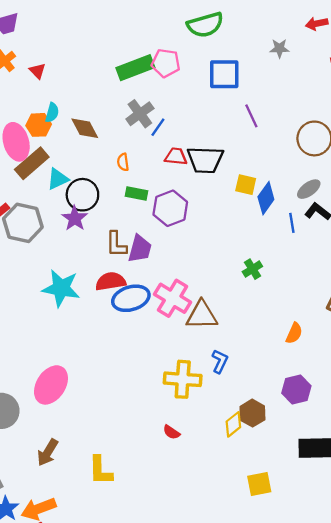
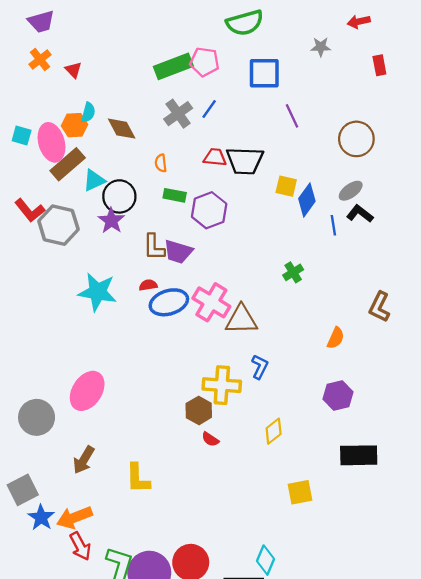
blue line: (158, 127) -> (209, 109), moved
purple trapezoid: (140, 249) -> (178, 252), turned 92
red semicircle: (111, 281) -> (148, 285), size x0.6
brown hexagon: (252, 413) -> (199, 410), moved

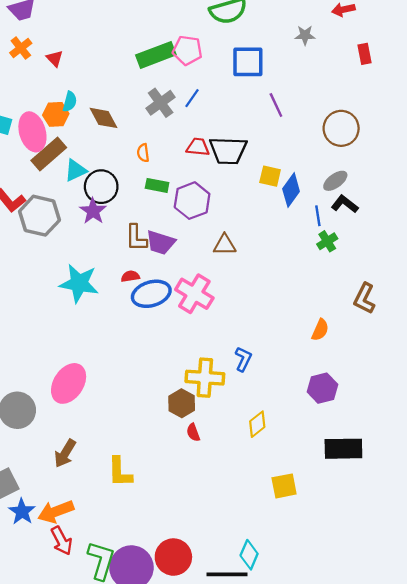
green cross: (293, 272) -> (327, 241), moved
brown triangle: (241, 320) -> (225, 245), moved, size x0.7
red semicircle: (210, 439) -> (193, 432), turned 36

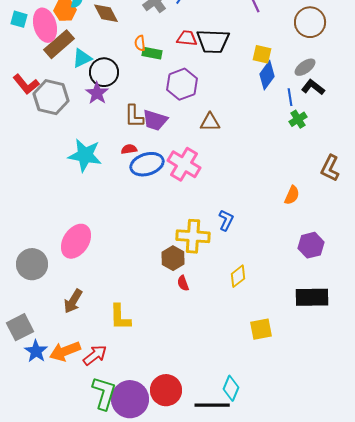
yellow square: (270, 176) -> (262, 54), moved
green rectangle: (157, 185) -> (152, 53), moved
purple hexagon: (322, 388) -> (311, 245), moved
red arrow: (62, 541) -> (95, 355), moved, turned -100

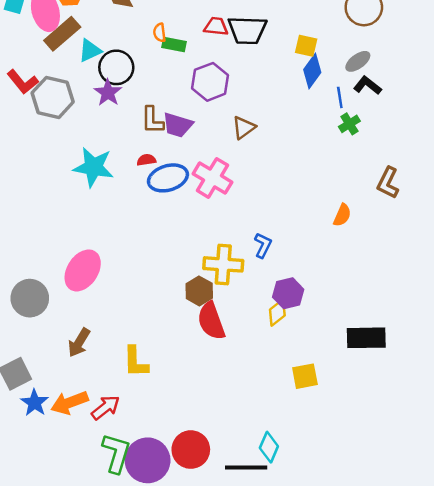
brown triangle: (210, 122) -> (244, 127), turned -35
purple hexagon: (311, 245) -> (288, 293), moved
red semicircle: (183, 283) -> (211, 321), size x2.0

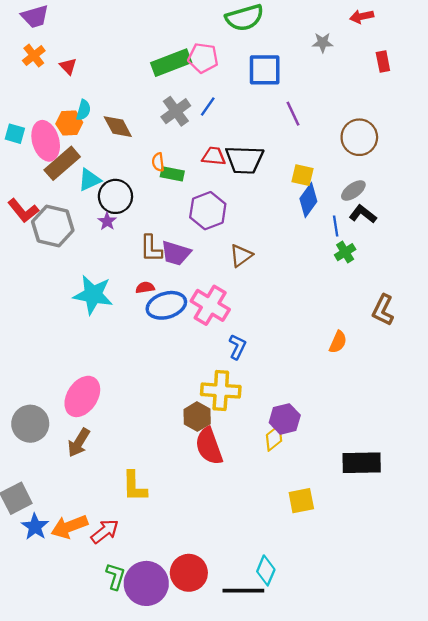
purple star: (108, 93) -> (107, 221), size x0.7
blue L-shape: (263, 245) -> (237, 347), moved
brown arrow: (79, 343) -> (79, 443), moved
green L-shape: (116, 453) -> (115, 576), size x0.7

